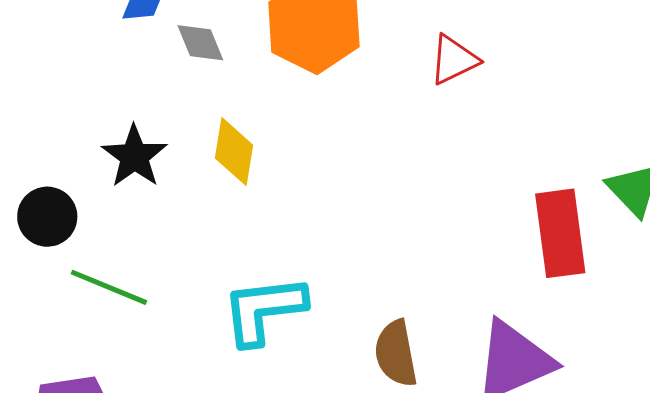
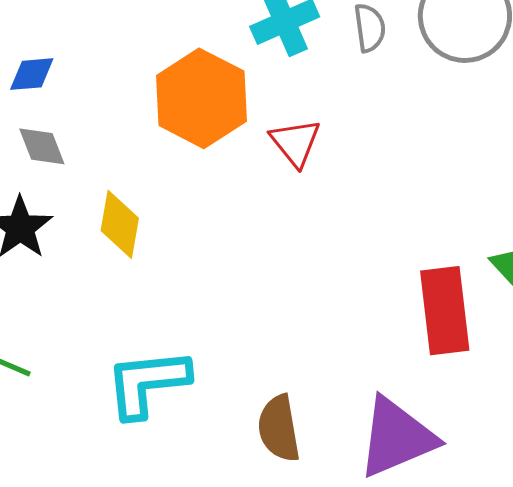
gray diamond: (200, 43) -> (42, 146), moved
red triangle: (454, 60) -> (295, 143), moved, turned -44

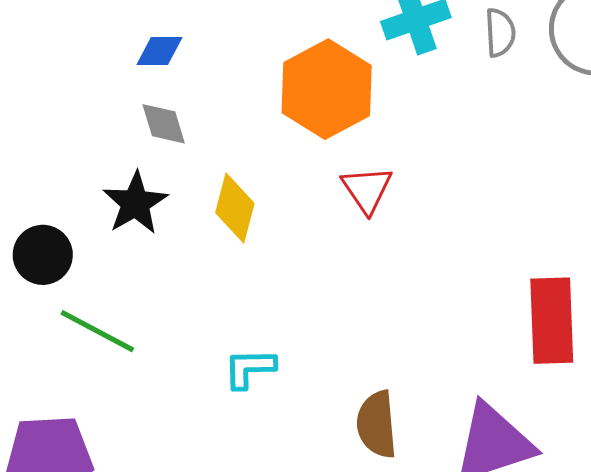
red triangle: (295, 143) -> (367, 189), moved
cyan L-shape: (147, 383) -> (249, 368), size x0.6

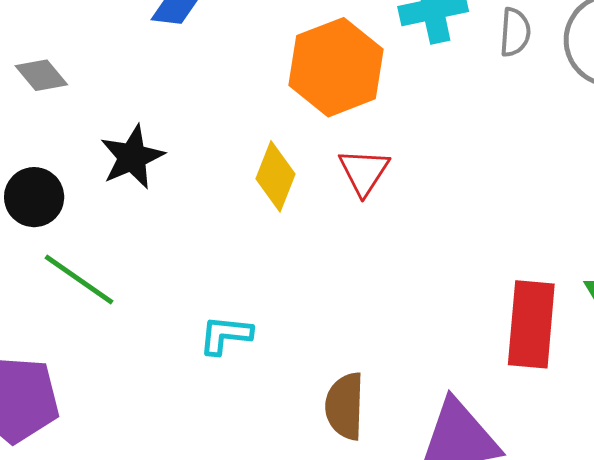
gray diamond: (164, 124) -> (41, 75), moved, turned -30
yellow diamond: (235, 208) -> (275, 176), moved

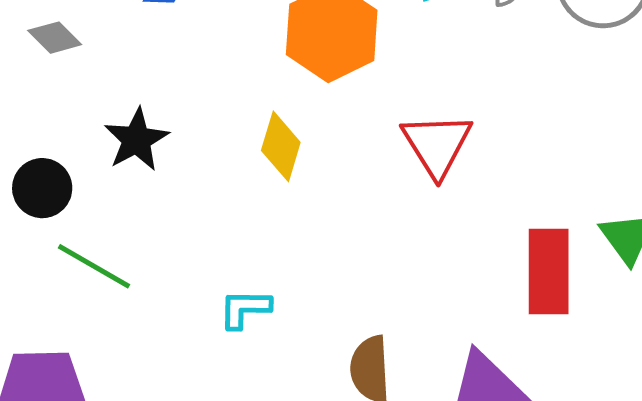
gray diamond: (41, 75) -> (55, 38), moved
red triangle: (364, 172) -> (437, 145), moved, size x1.4

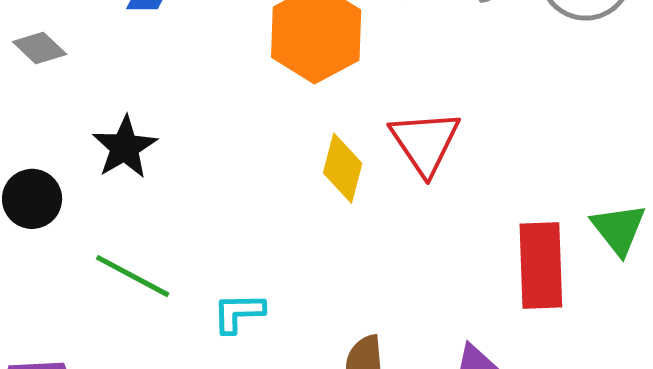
yellow diamond: (281, 146) -> (343, 168), moved
green line: (94, 266) -> (133, 276), moved

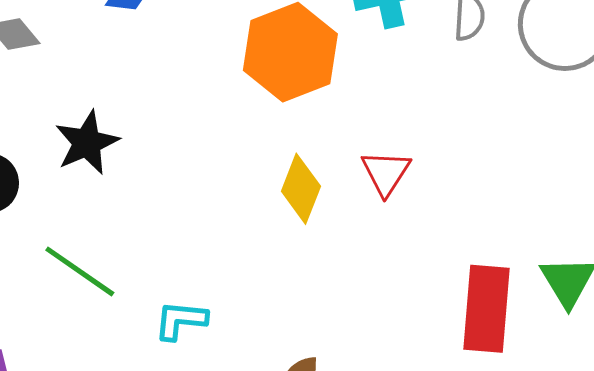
red triangle: (425, 142) -> (386, 173), size x0.7

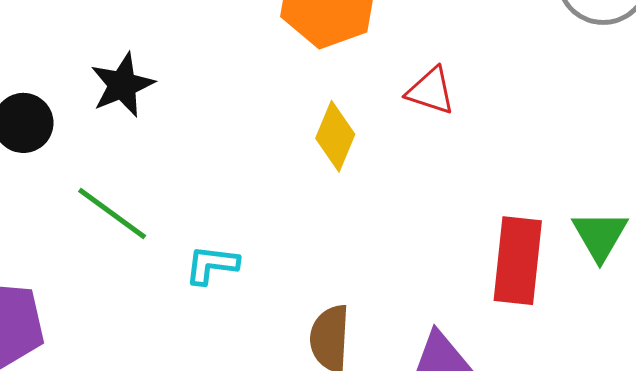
red triangle: (386, 173) -> (431, 91), moved, turned -46

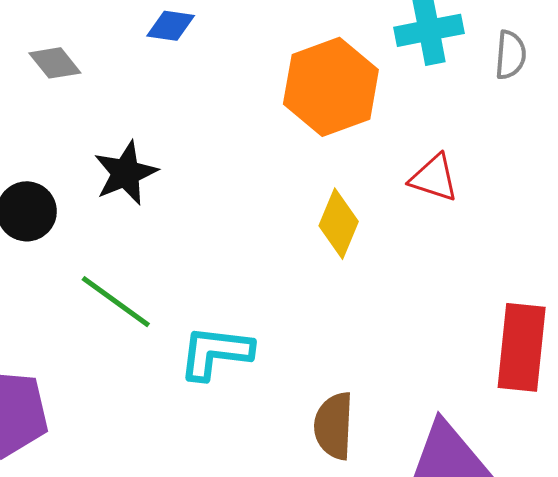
cyan L-shape: (212, 265) -> (216, 353), size x1.4

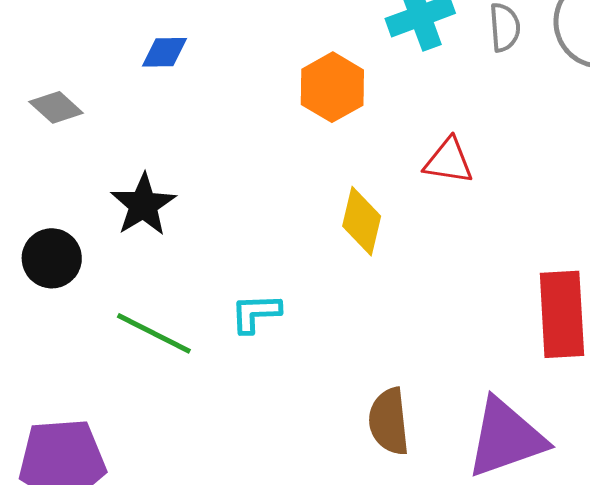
orange hexagon: (331, 87) -> (332, 87), size x0.7
cyan L-shape: (216, 353) -> (256, 313), moved, size x0.7

